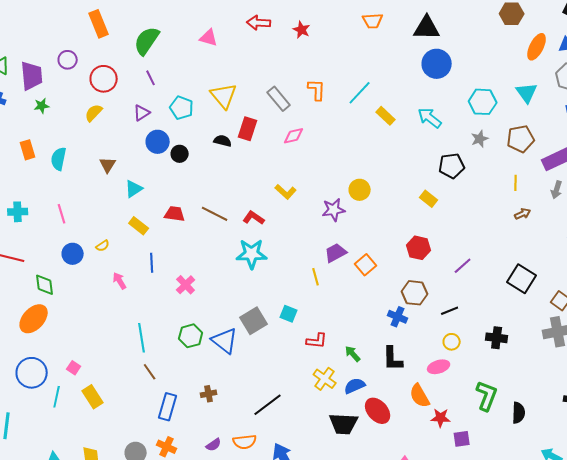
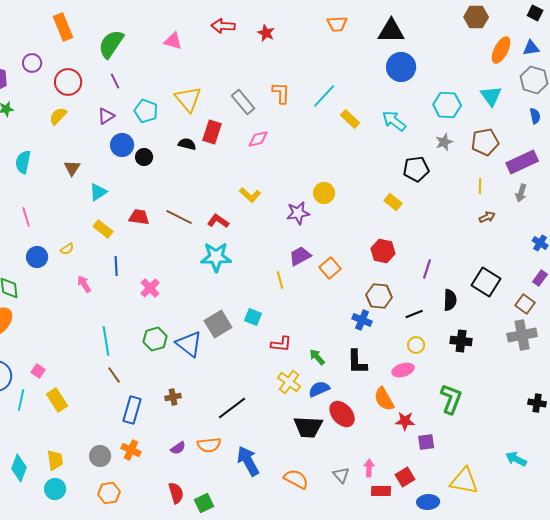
purple line: (463, 266) -> (427, 269), turned -30
black semicircle: (519, 413) -> (450, 300), moved

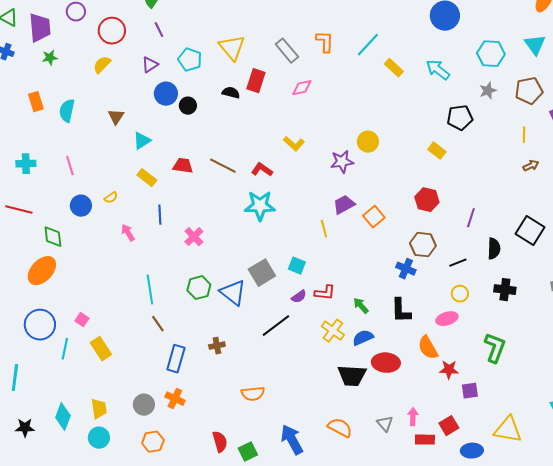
black line: (232, 408) -> (276, 326), moved
red ellipse: (342, 414) -> (386, 363), turned -44
purple semicircle: (178, 448) -> (299, 297), moved
blue arrow: (248, 461) -> (292, 440), moved

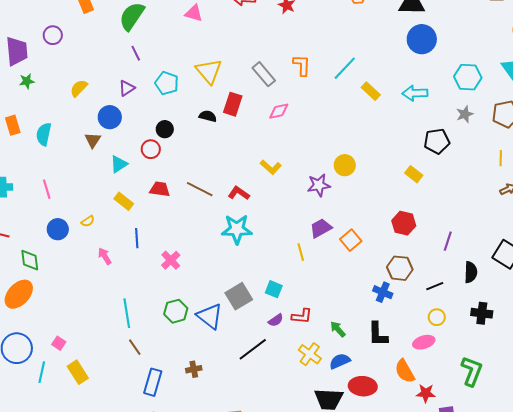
red circle: (112, 31) -> (151, 149), moved, size x0.7
cyan arrow: (438, 70) -> (415, 93), turned -40
blue circle: (166, 94) -> (110, 117), moved

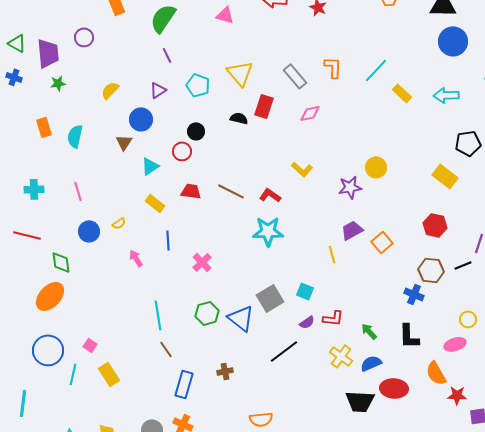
yellow rectangle: (414, 174) -> (445, 176), size x1.4
black line: (435, 286) -> (463, 265), moved

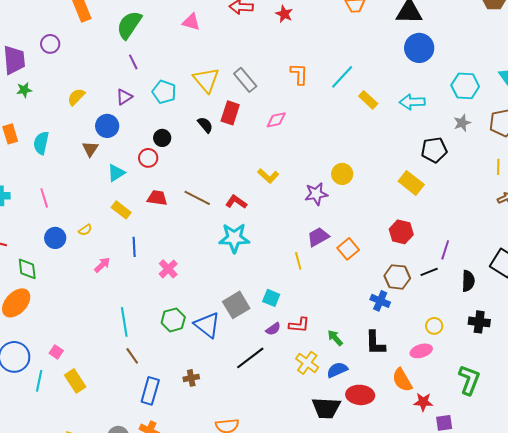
gray rectangle: (295, 76) -> (245, 80), moved
black semicircle: (239, 118) -> (205, 125), turned 36
pink arrow: (136, 258) -> (102, 265), turned 78

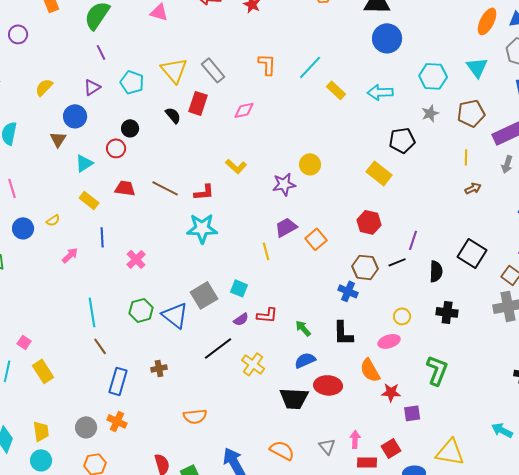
red L-shape: (236, 202) -> (204, 192), turned 140
yellow cross: (307, 363) -> (253, 364), moved

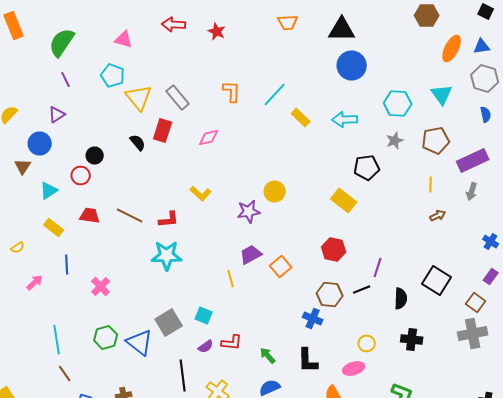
cyan pentagon: (132, 82) -> (113, 76), moved
black line: (218, 348) -> (183, 376), turned -60

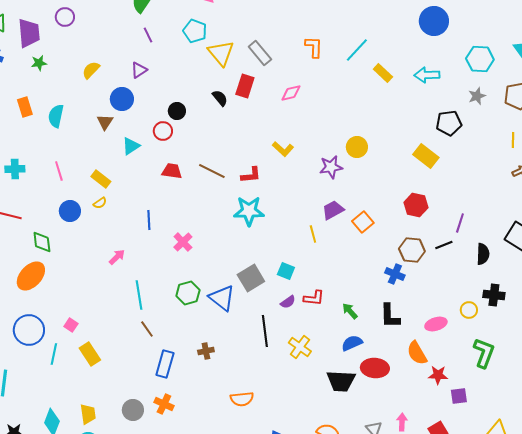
yellow rectangle: (54, 228) -> (101, 179), moved
pink arrow: (35, 282) -> (117, 257), moved
yellow circle: (367, 344) -> (469, 310), moved

